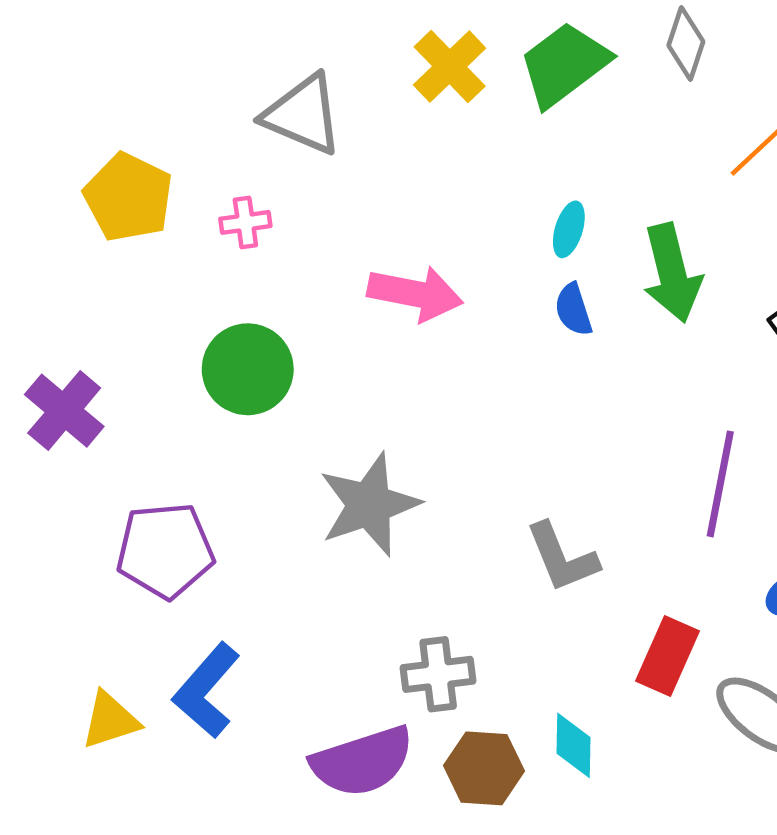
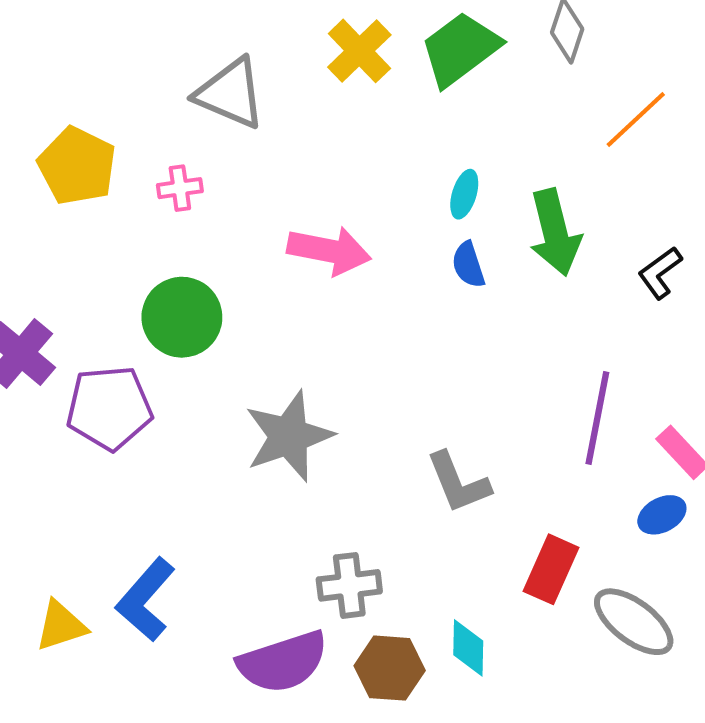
purple pentagon: (165, 550) -> (109, 408), moved

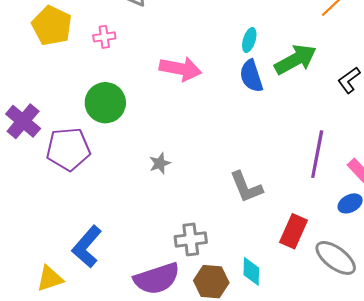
green arrow: (555, 232) -> (296, 60), turned -105
blue semicircle: (468, 265) -> (251, 76), size x1.4
gray star: (289, 436) -> (160, 163), size x0.5
yellow triangle: (61, 626) -> (50, 279), moved

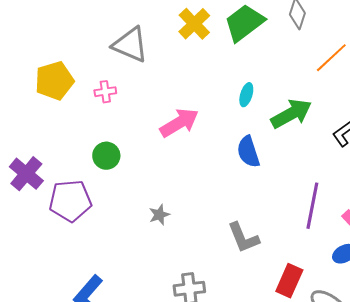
yellow pentagon: (52, 26) -> (54, 81), turned 30
pink arrow: (180, 69) -> (179, 123), turned -42
blue semicircle: (251, 76) -> (248, 152), moved
green circle: (105, 103) -> (106, 156), size x0.7

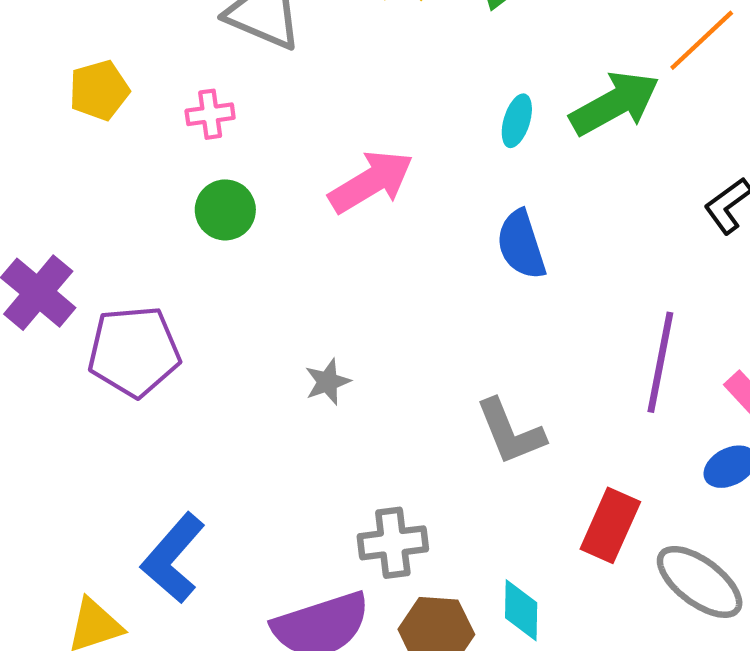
yellow pentagon: (54, 81) -> (99, 90), size x0.7
green arrow: (291, 114) -> (615, 103), moved
green circle: (106, 156) -> (225, 210), moved

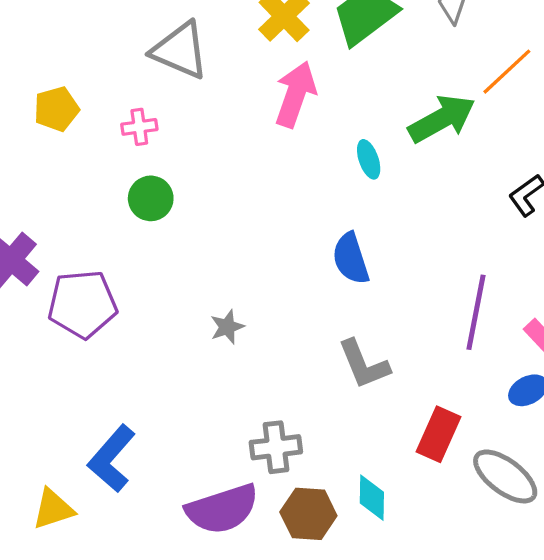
cyan ellipse: (517, 121) -> (369, 159), moved, turned -36
pink arrow: (371, 182) -> (295, 94), moved, turned -40
blue semicircle: (521, 245) -> (351, 259), moved

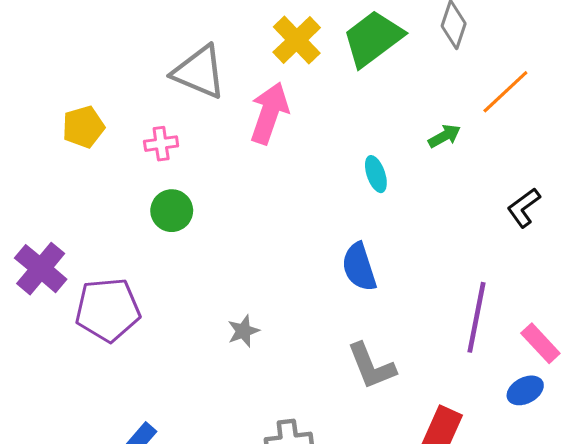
pink arrow: (295, 94) -> (269, 113), moved
green arrow: (442, 119) -> (444, 136), size x0.5

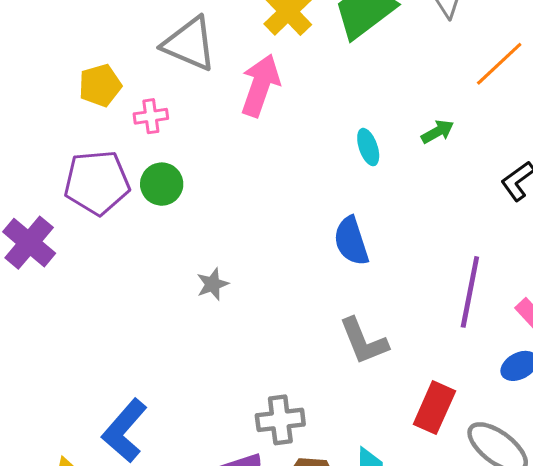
yellow pentagon: (83, 127) -> (100, 85), moved
green arrow: (444, 136) -> (438, 132), moved
purple pentagon: (108, 310) -> (97, 182), moved
gray star: (243, 331) -> (213, 284), moved

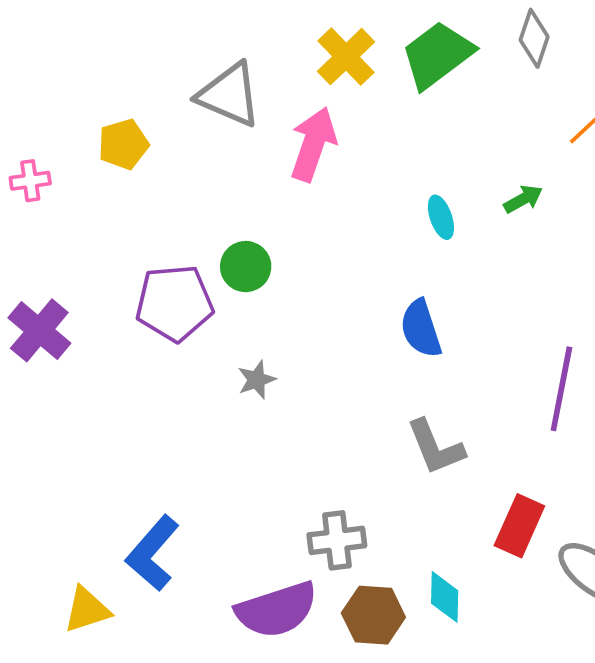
pink cross: (151, 116) -> (30, 181), moved
purple pentagon: (97, 182) -> (174, 303), moved
green circle: (162, 184) -> (246, 267), moved

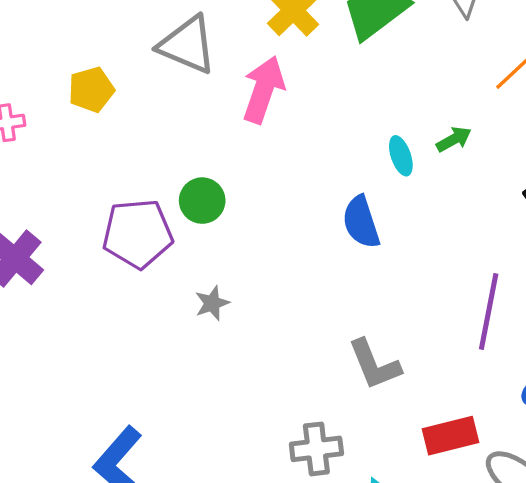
cyan ellipse: (441, 217) -> (401, 156), moved
blue semicircle: (421, 329) -> (361, 222), moved
red rectangle: (519, 526) -> (451, 436), turned 52
gray cross: (337, 540) -> (316, 449), moved

